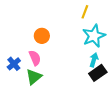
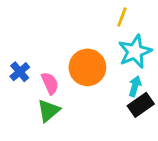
orange circle: (42, 36) -> (87, 67), moved, size x1.6
blue cross: (14, 64) -> (20, 72), moved

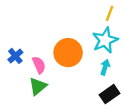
yellow line: (122, 17) -> (110, 13), moved
black rectangle: (141, 105) -> (110, 94), moved

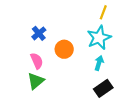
orange circle: (68, 53) -> (64, 49), size x0.7
blue cross: (15, 56) -> (39, 33), moved

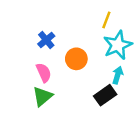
yellow line: (103, 12) -> (106, 20), moved
black rectangle: (103, 88) -> (105, 95), moved

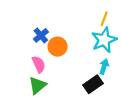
yellow line: (106, 20) -> (104, 19), moved
orange circle: (76, 59) -> (57, 47), moved

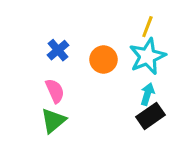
orange circle: (57, 47) -> (104, 60), moved
black rectangle: (93, 84) -> (151, 116), moved

